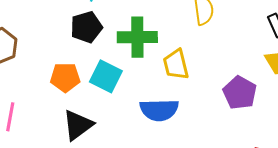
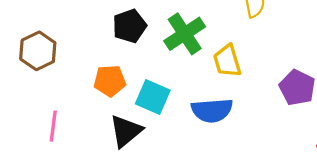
green cross: (137, 37) -> (185, 34), turned -30
cyan square: (106, 76) -> (153, 97), moved

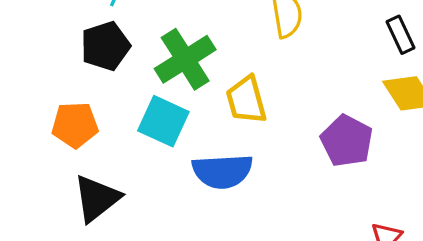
cyan square: (153, 97) -> (163, 121), moved

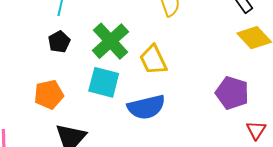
black pentagon: (105, 46) -> (59, 42), size x0.7
purple pentagon: (347, 141) -> (232, 93), moved

